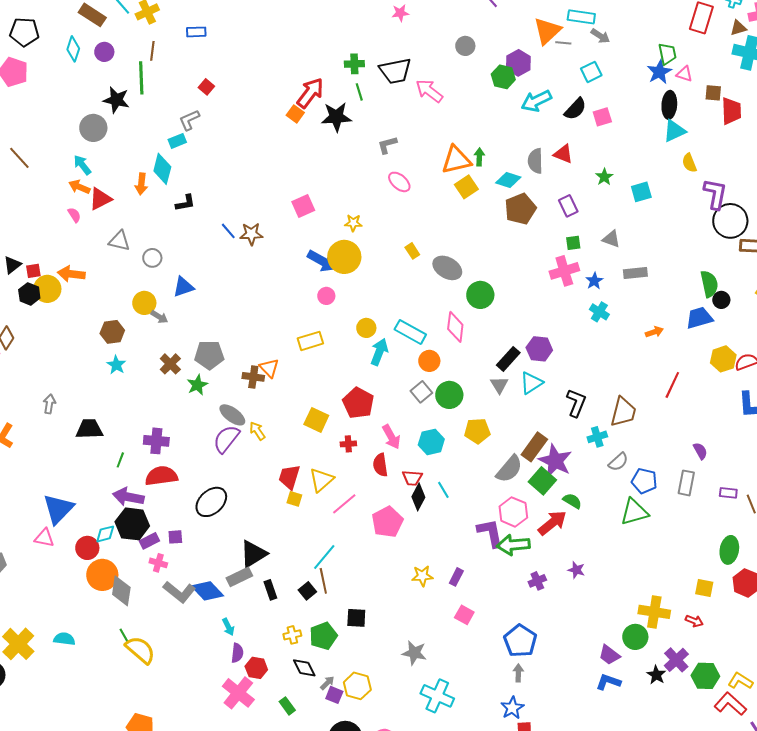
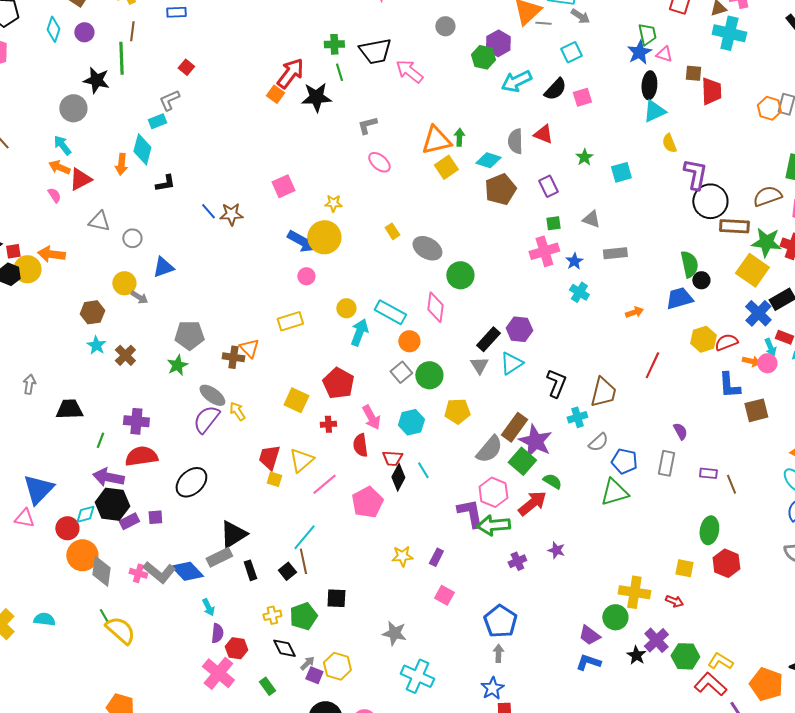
brown cross: (170, 364) -> (125, 355), moved
pink cross: (158, 563) -> (138, 573), moved

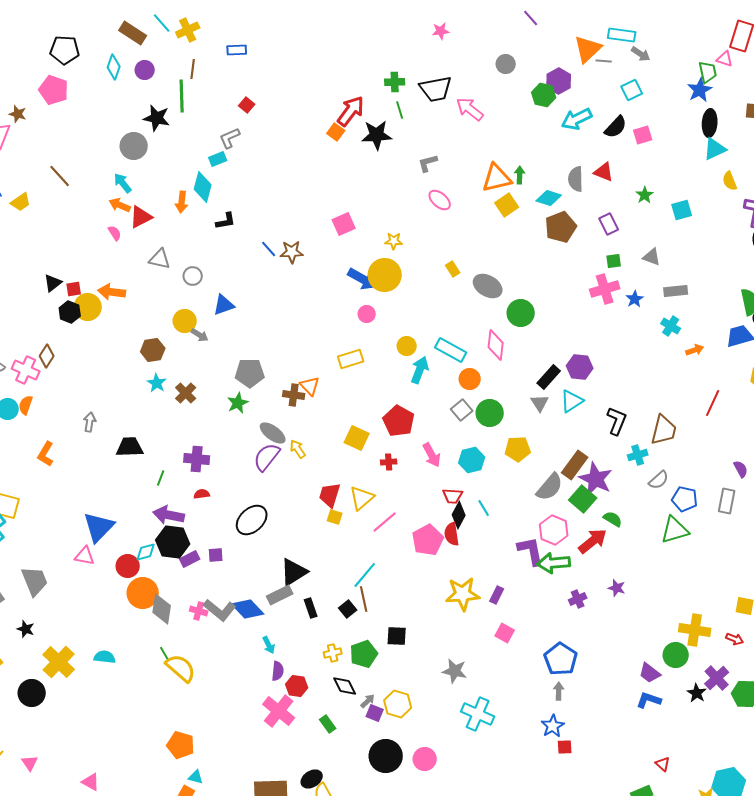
pink triangle: (664, 54) -> (725, 59), moved
cyan cross: (579, 292) -> (671, 326), moved
red semicircle: (360, 445) -> (452, 534), moved
red semicircle: (141, 456) -> (202, 494), size x0.5
yellow star: (402, 556) -> (463, 594), size x1.6

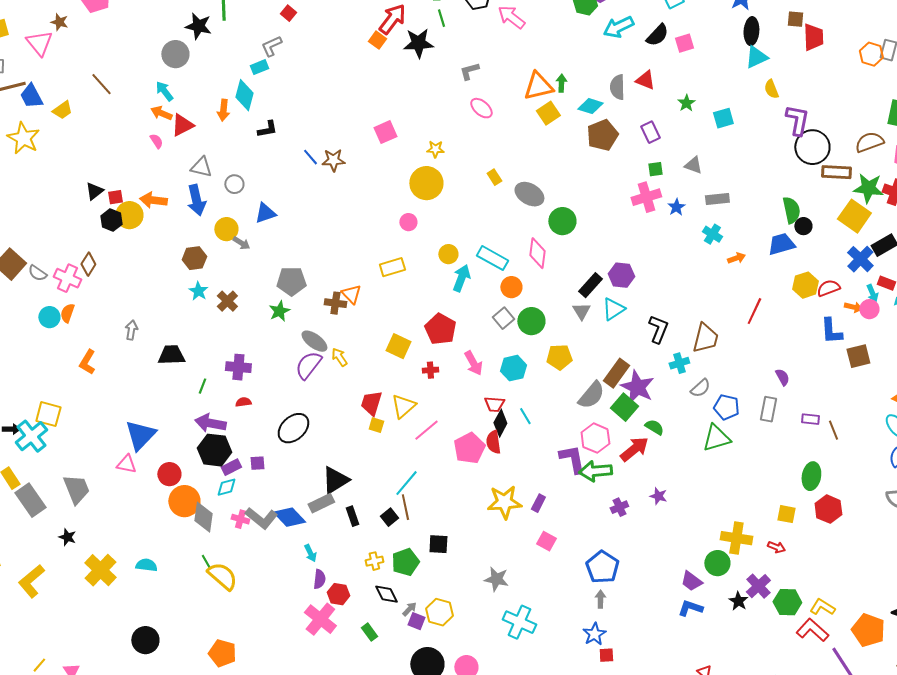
blue arrow: (363, 279) -> (196, 200), moved, turned 48
cyan diamond: (146, 552) -> (226, 487), moved
black circle: (32, 693) -> (145, 640), moved

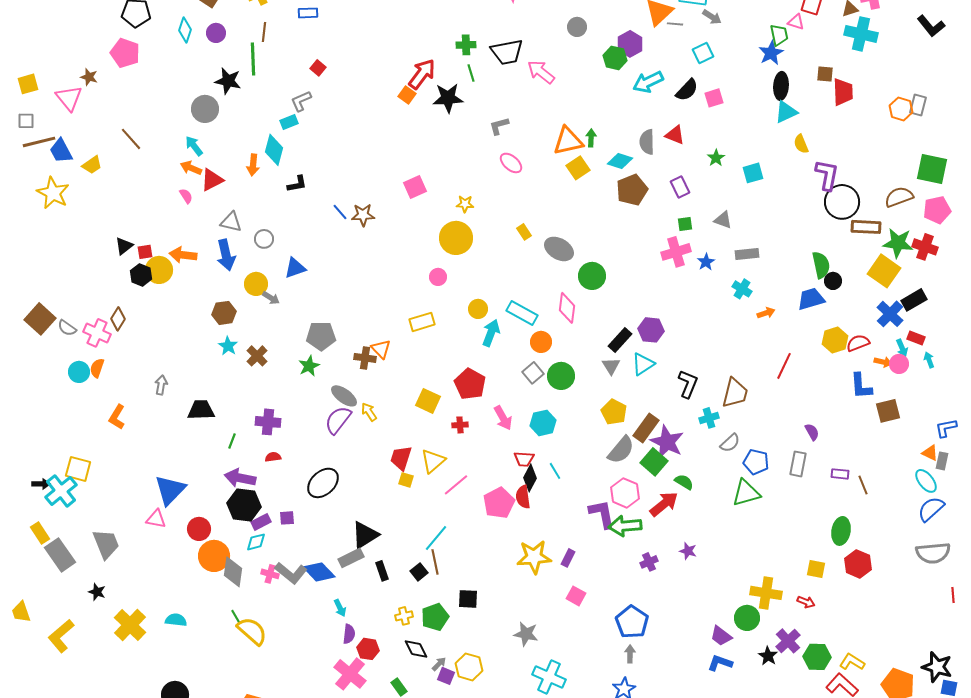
yellow pentagon: (559, 357) -> (614, 412), moved, turned 30

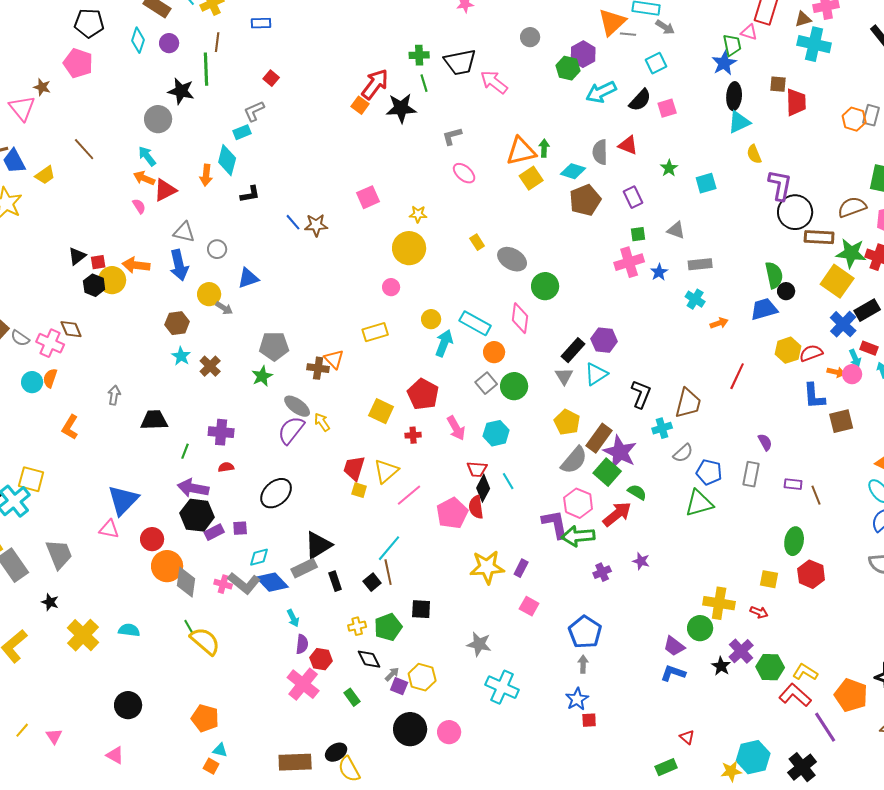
brown diamond: (118, 319) -> (71, 329), turned -55
cyan diamond: (256, 542) -> (259, 557), moved

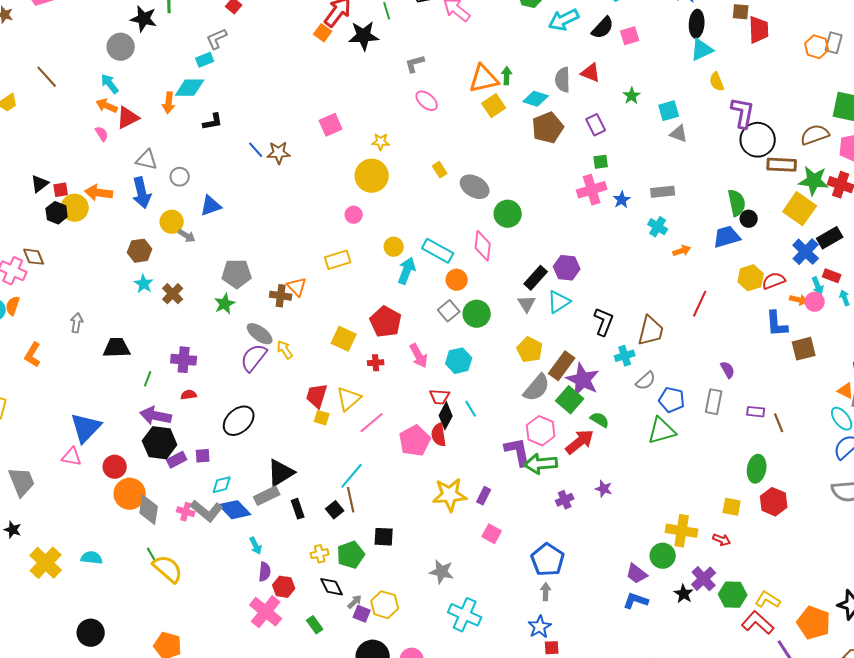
cyan diamond: (227, 160) -> (190, 88), turned 76
gray triangle: (676, 230) -> (679, 134), moved

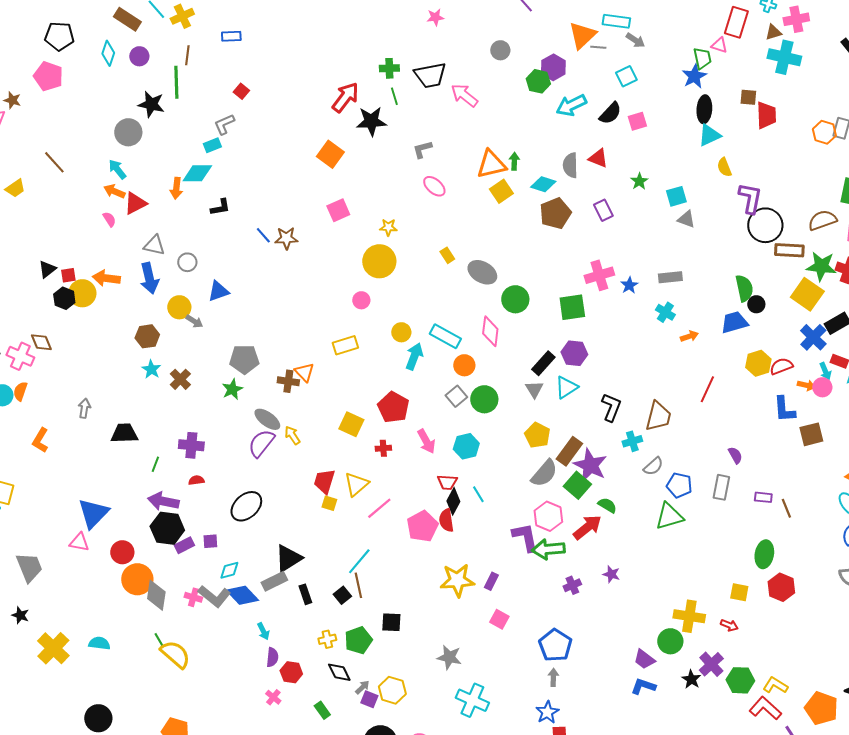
orange square: (323, 33) -> (330, 154), moved, size x1.5
green square: (601, 162) -> (572, 307), moved, size x1.8
pink cross: (266, 612) -> (273, 697), size x0.5

